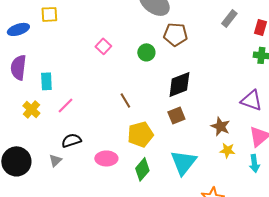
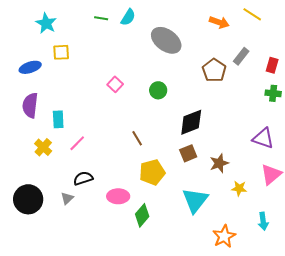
brown pentagon: (175, 34) -> (214, 70), moved, turned 30
brown star: (220, 126) -> (219, 163), moved, turned 30
cyan arrow: (254, 163) -> (263, 221), moved
green diamond: (142, 169) -> (142, 215), moved

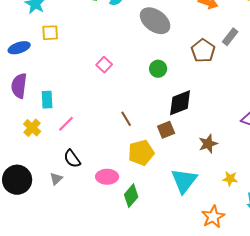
green circle: (158, 90) -> (158, 69), moved
brown square: (188, 153) -> (166, 130), moved
black semicircle: (83, 178) -> (72, 159), turned -108
yellow star: (239, 188) -> (230, 179), moved

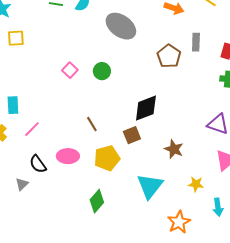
gray rectangle: (230, 37) -> (196, 42), turned -36
green circle: (158, 69) -> (102, 71), moved
brown star: (208, 144) -> (174, 149), turned -30
pink ellipse: (107, 177) -> (68, 156), moved

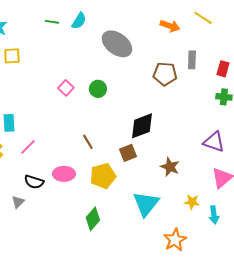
brown pentagon: (169, 56) -> (165, 74), turned -30
black semicircle: (38, 164) -> (34, 182), turned -36
cyan arrow: (218, 207) -> (214, 215), moved

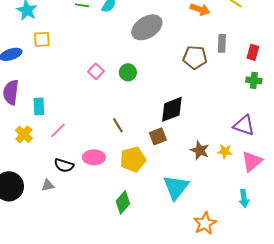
gray ellipse: (117, 44) -> (147, 27), turned -68
gray triangle: (18, 202) -> (48, 185), turned 32
yellow star: (192, 202) -> (225, 151), moved

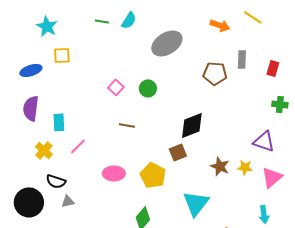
green cross: (254, 80) -> (280, 104), moved
brown line: (118, 125) -> (127, 125), moved, turned -49
yellow pentagon: (133, 159) -> (153, 175), turned -30
black semicircle: (64, 165) -> (56, 181), moved

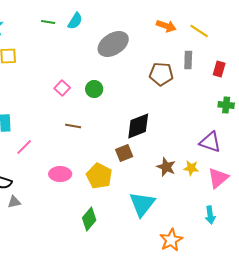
yellow line: (253, 17) -> (199, 31), moved

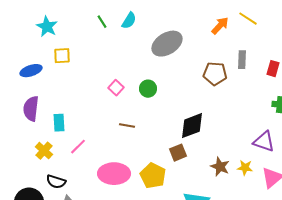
green line: (48, 22) -> (102, 22), turned 48
orange arrow: (166, 26) -> (220, 26), turned -66
yellow line: (199, 31) -> (248, 19), moved
pink ellipse: (60, 174) -> (114, 174), size x1.4

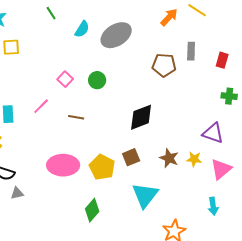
cyan semicircle: (129, 21) -> (82, 29), moved
pink line: (78, 147) -> (41, 106), moved
brown square: (178, 153) -> (131, 157), moved

